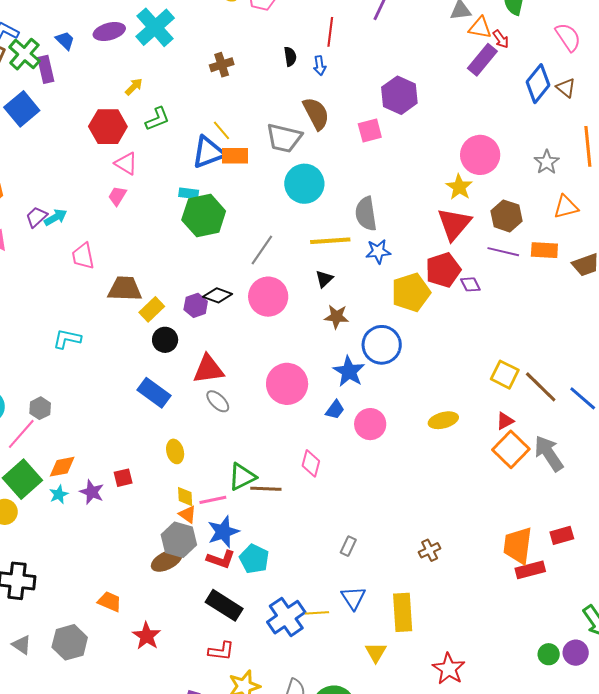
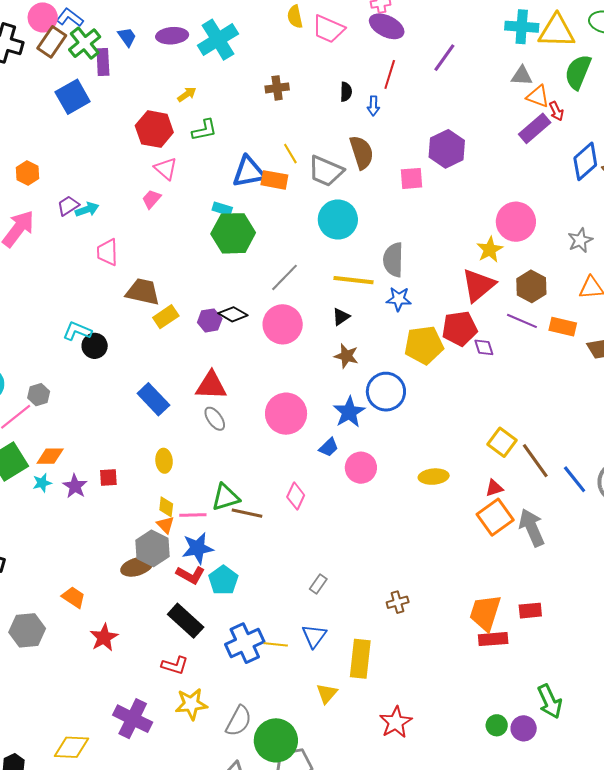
yellow line: (221, 130) -> (290, 154), moved
black circle: (165, 340) -> (95, 346), moved

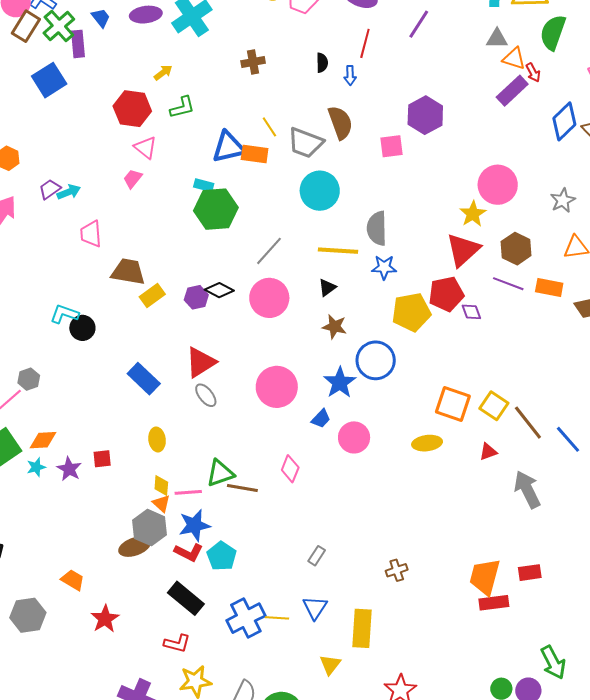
red triangle: (211, 386) -> (201, 362), turned -32
orange square: (495, 517) -> (453, 404), moved, turned -33

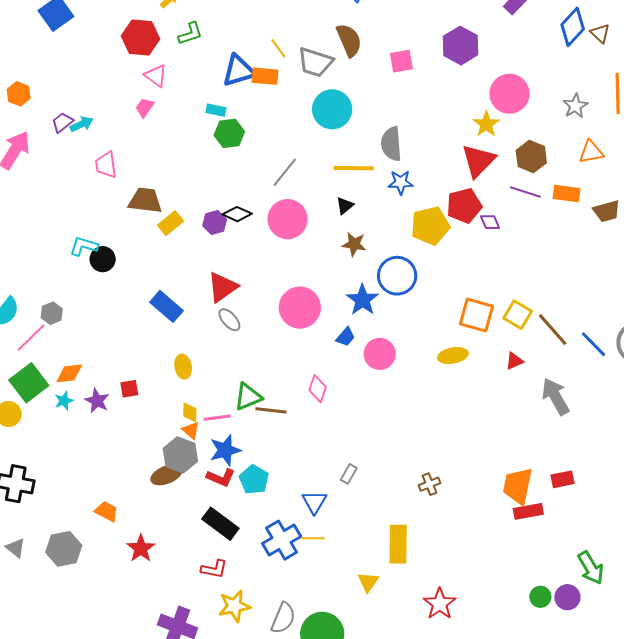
purple hexagon: (425, 115) -> (461, 46), moved
green hexagon: (216, 209) -> (229, 133), size x0.7
blue triangle: (315, 608) -> (314, 502), moved

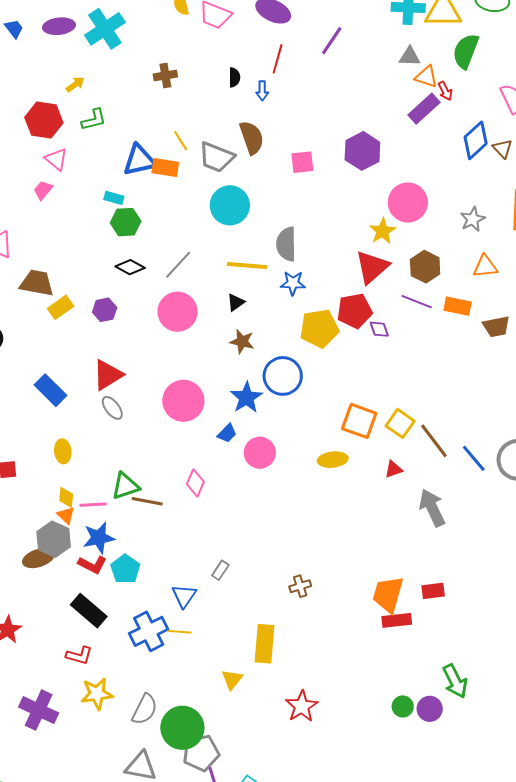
black diamond: (237, 214) -> (130, 267), moved

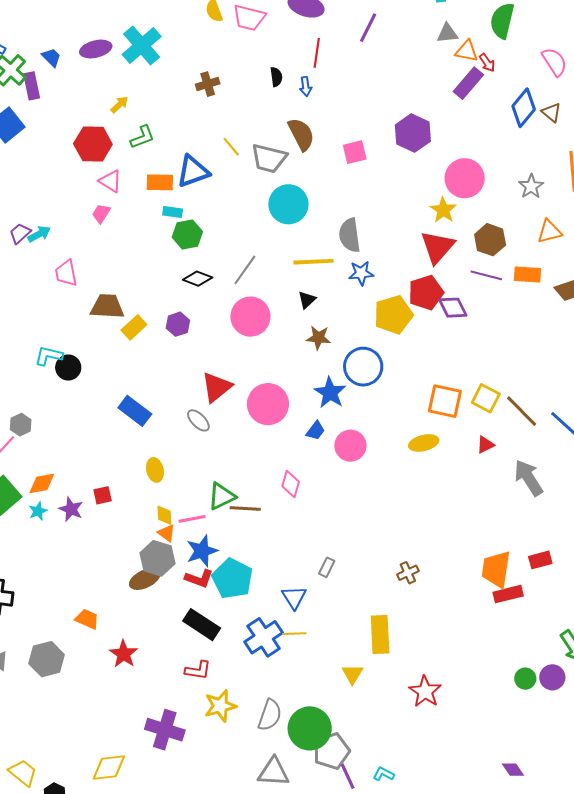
orange rectangle: (165, 168) -> (160, 182), moved
purple diamond: (379, 329) -> (453, 308), size x1.4
red triangle: (108, 375) -> (217, 387), moved
cyan pentagon: (125, 569) -> (232, 579), size x1.4

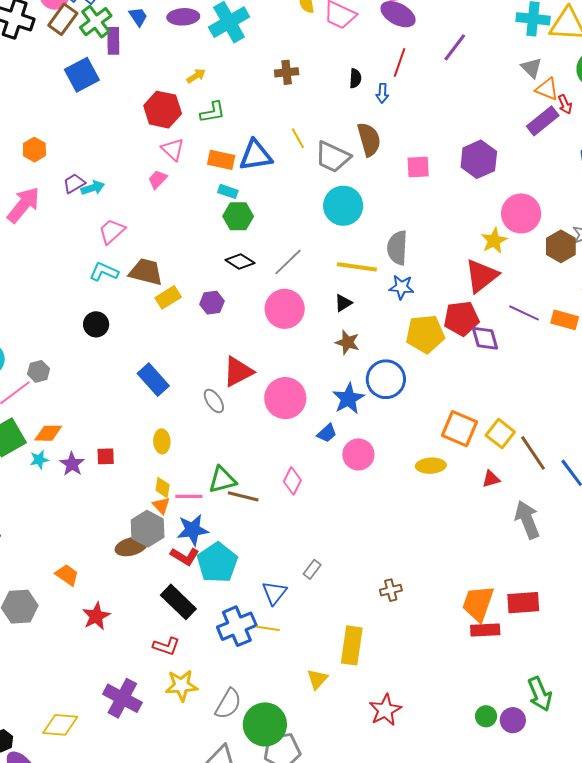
gray triangle: (447, 33) -> (532, 68), turned 40
brown hexagon: (490, 240) -> (561, 246), moved
pink trapezoid: (66, 273) -> (112, 231), turned 48
cyan L-shape: (49, 356) -> (104, 272), moved
red rectangle: (540, 560) -> (523, 603), size x1.4

